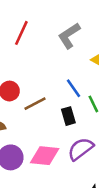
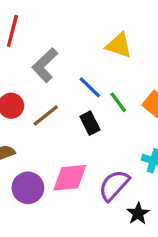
gray L-shape: (69, 36) -> (45, 65), moved
purple semicircle: (81, 149) -> (114, 185), moved

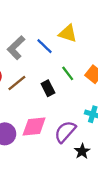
blue line: (90, 87) -> (45, 46), moved

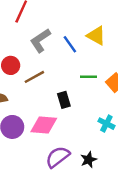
green line: (68, 73) -> (88, 77), turned -63
black rectangle: (48, 88) -> (64, 100), moved
purple semicircle: (65, 132) -> (58, 157), moved

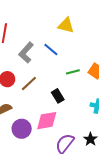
yellow triangle: (96, 36) -> (66, 25), moved

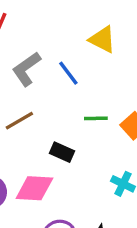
black rectangle: (58, 96) -> (62, 152), turned -48

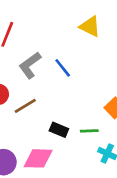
yellow triangle: (102, 39) -> (90, 27), moved
green line: (96, 118) -> (89, 131), moved

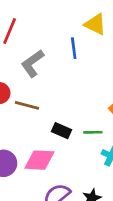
blue line: (63, 68) -> (74, 48), moved, turned 30
brown line: (25, 106) -> (27, 105), turned 45

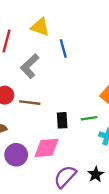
yellow triangle: (95, 24) -> (40, 27), moved
black rectangle: (62, 131) -> (62, 120), turned 70

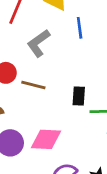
black rectangle: (62, 120) -> (79, 96), moved

